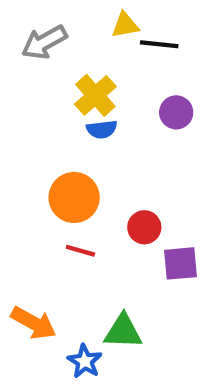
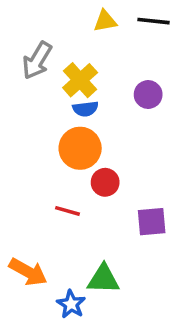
gray arrow: (44, 42) -> (37, 60), moved, turned -30
black line: (159, 44) -> (153, 21), moved
orange circle: (74, 197) -> (80, 148), moved
red circle: (144, 227) -> (105, 182), moved

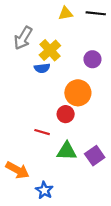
blue semicircle: (85, 109) -> (42, 68), moved
orange circle: (80, 148) -> (78, 93), moved
purple square: (152, 222) -> (95, 156), moved, turned -30
green triangle: (103, 279) -> (67, 151), moved

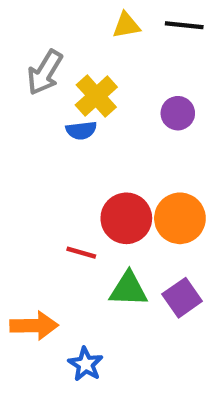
orange circle: (78, 93) -> (180, 218), moved
red circle: (66, 114) -> (126, 218), size x1.5
orange arrow: (17, 170) -> (34, 326), turned -30

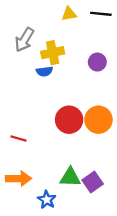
yellow cross: (96, 96) -> (53, 53), turned 30
red line: (81, 253) -> (18, 139), moved
green triangle: (128, 289) -> (70, 177), moved
purple square: (182, 298) -> (93, 182), moved

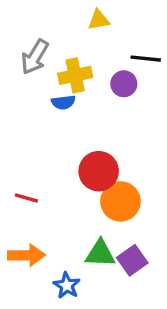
black line: (101, 14) -> (146, 59), moved
purple circle: (97, 62) -> (124, 84), moved
orange circle: (99, 120) -> (120, 201), moved

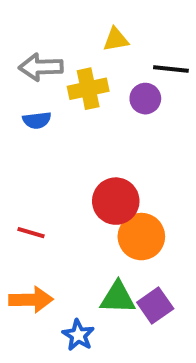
yellow triangle: (99, 20) -> (116, 39), moved
gray arrow: (35, 57) -> (41, 67), turned 57
blue semicircle: (63, 102) -> (37, 120), moved

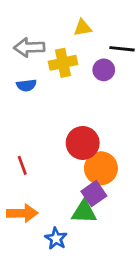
red line: (31, 233) -> (22, 165), turned 54
purple square: (155, 306) -> (94, 194), moved

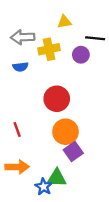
red circle: (83, 143) -> (57, 99), moved
orange circle: (101, 168) -> (65, 132), moved
green triangle: (84, 212) -> (57, 178), moved

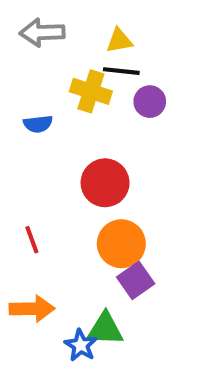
gray arrow: (23, 37) -> (42, 32), moved
black line: (95, 38) -> (121, 71), moved
yellow cross: (49, 49) -> (91, 91), turned 30

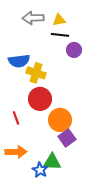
gray arrow: (42, 32) -> (33, 18), moved
yellow cross: (91, 91) -> (36, 73), moved
blue semicircle: (38, 124) -> (19, 61), size x1.5
red circle: (105, 183) -> (40, 99), moved

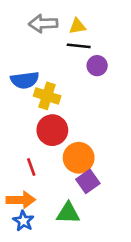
red line: (16, 118) -> (31, 167), moved
blue star: (40, 170) -> (23, 221), moved

